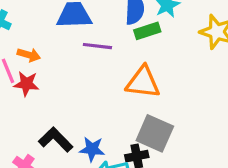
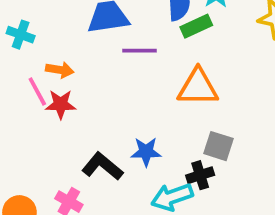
gray square: (155, 133) -> (218, 146), size x0.7
blue star: (92, 149) -> (146, 152), moved

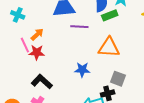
orange arrow: (60, 70) -> (37, 34), turned -56
blue star: (146, 152) -> (82, 70), moved
black L-shape: (102, 166) -> (42, 82), moved

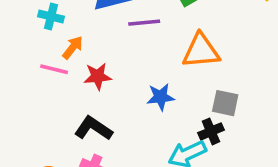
cyan cross: (18, 15) -> (51, 16), moved
pink line: (25, 45) -> (54, 69), turned -42
red star: (37, 52) -> (98, 76), moved

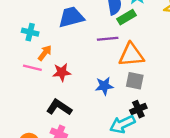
purple line: (144, 23) -> (108, 39), moved
gray square: (225, 103) -> (135, 81), moved

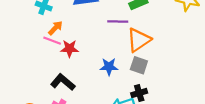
orange triangle: (131, 55) -> (139, 40), turned -36
pink line: (32, 68) -> (52, 41), moved

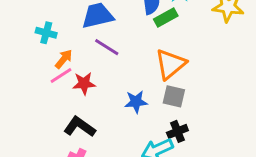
purple line: (118, 22) -> (107, 47), moved, turned 36
pink line: (52, 41) -> (61, 76), turned -48

